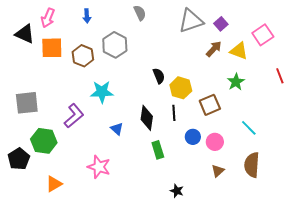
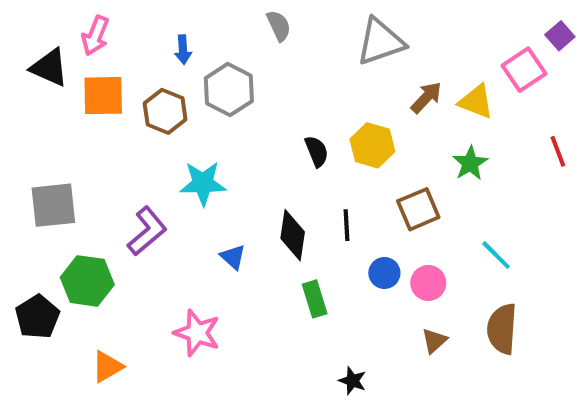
blue arrow: (87, 16) -> (183, 50), moved
purple square: (221, 24) -> (560, 36), moved
yellow hexagon: (181, 88) -> (372, 145), moved

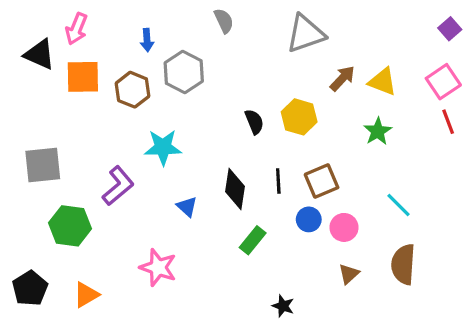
pink square: (524, 70) -> (443, 82), moved
brown square: (418, 209) -> (322, 181), moved
green rectangle: (315, 299) -> (253, 240), turned 56
black pentagon: (37, 317) -> (30, 288), moved

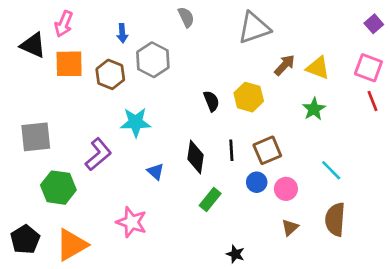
pink square: (443, 82) -> (368, 68), turned -36
orange triangle: (86, 295) -> (72, 245), size x1.5

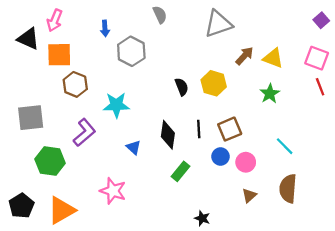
brown hexagon: (110, 74) -> (75, 84), moved

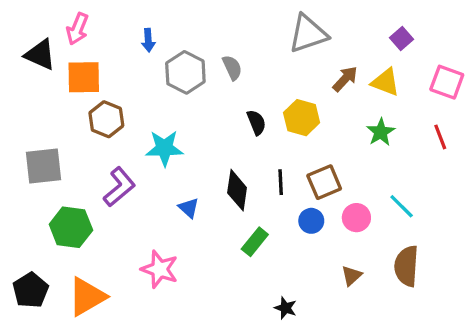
gray semicircle: (160, 15) -> (232, 68), moved
purple square: (321, 20) -> (402, 39), moved
red line: (320, 87) -> (440, 137), moved
pink circle: (246, 162) -> (356, 218), moved

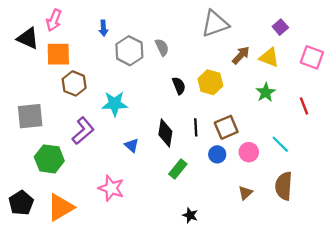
red line: (440, 137) -> (304, 106), moved
black star: (285, 308) -> (190, 215), moved

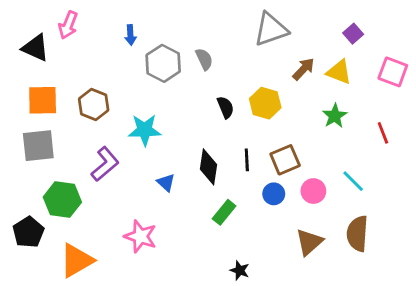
orange square: (58, 54) -> (43, 100), moved
brown triangle: (245, 193) -> (309, 242), size x1.5
black pentagon: (21, 203) -> (28, 232), moved

